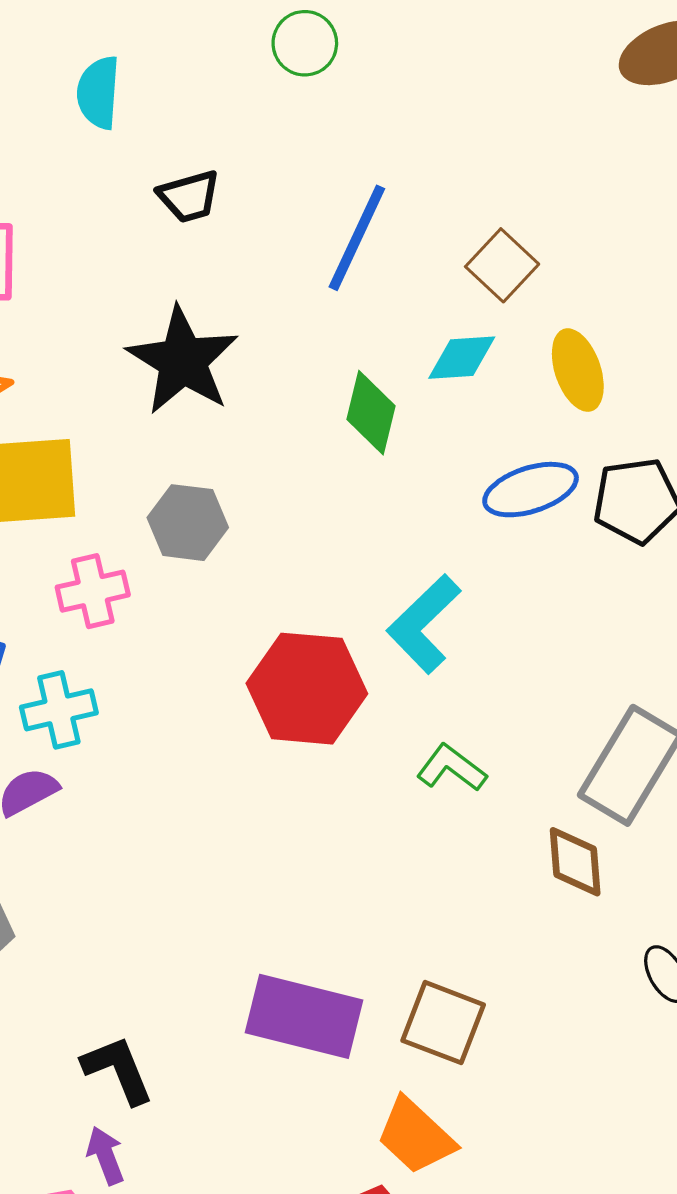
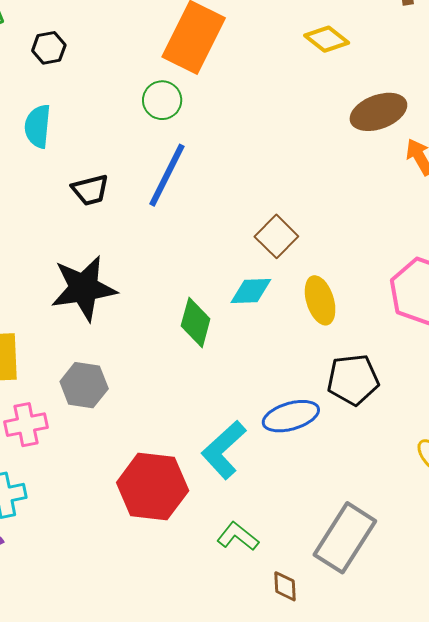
blue line: (357, 238) -> (167, 175), moved
black star: (183, 361) -> (84, 288), turned 30
blue ellipse: (531, 490) -> (291, 416), moved
brown diamond: (575, 862) -> (285, 586), moved, size x0.7

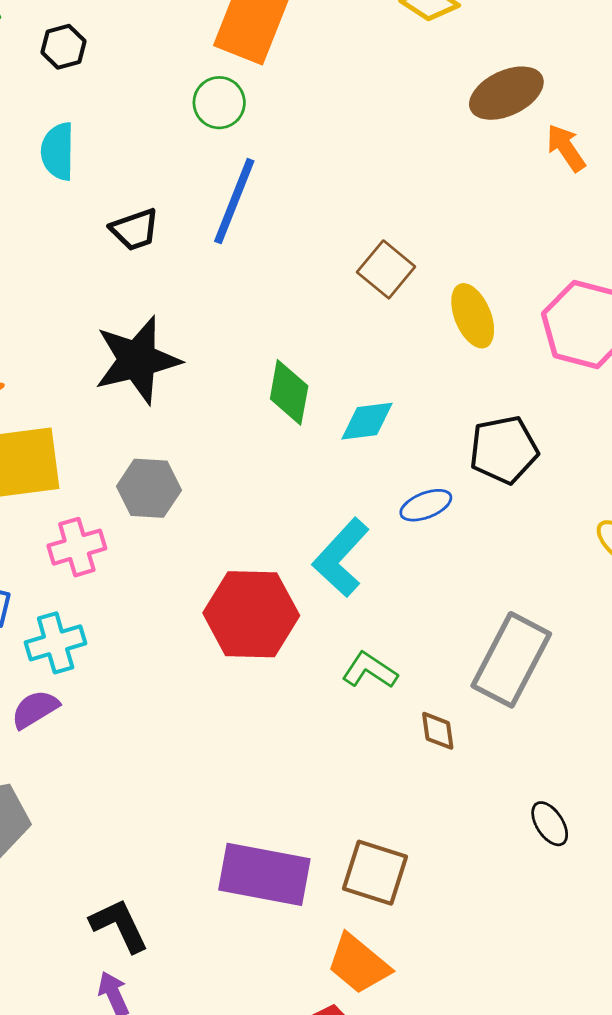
cyan diamond: (251, 291) -> (367, 421), moved
yellow ellipse: (320, 300) -> (473, 316), moved
blue ellipse: (291, 416) -> (426, 505), size x0.7

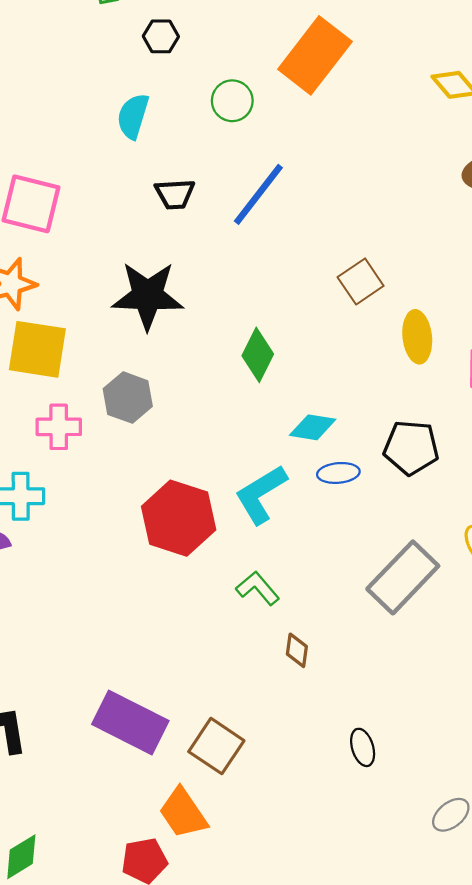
green circle: (219, 103) -> (232, 101), moved
cyan diamond: (367, 421) -> (313, 427), moved
gray rectangle: (511, 660) -> (403, 577), moved

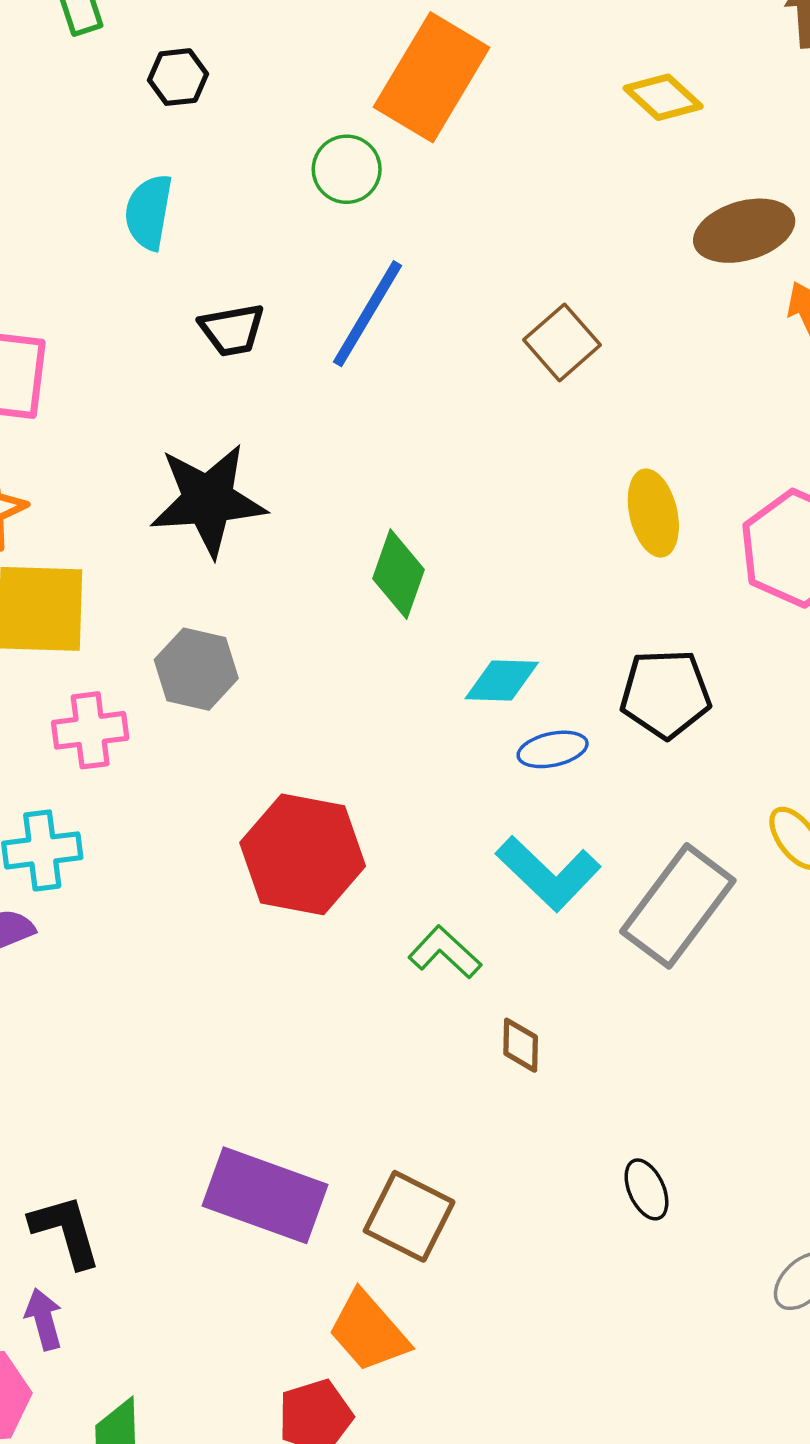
green circle: (232, 101) -> (347, 169), moved
brown square: (361, 281) -> (562, 342), moved
cyan L-shape: (261, 494) -> (548, 873), moved, turned -98

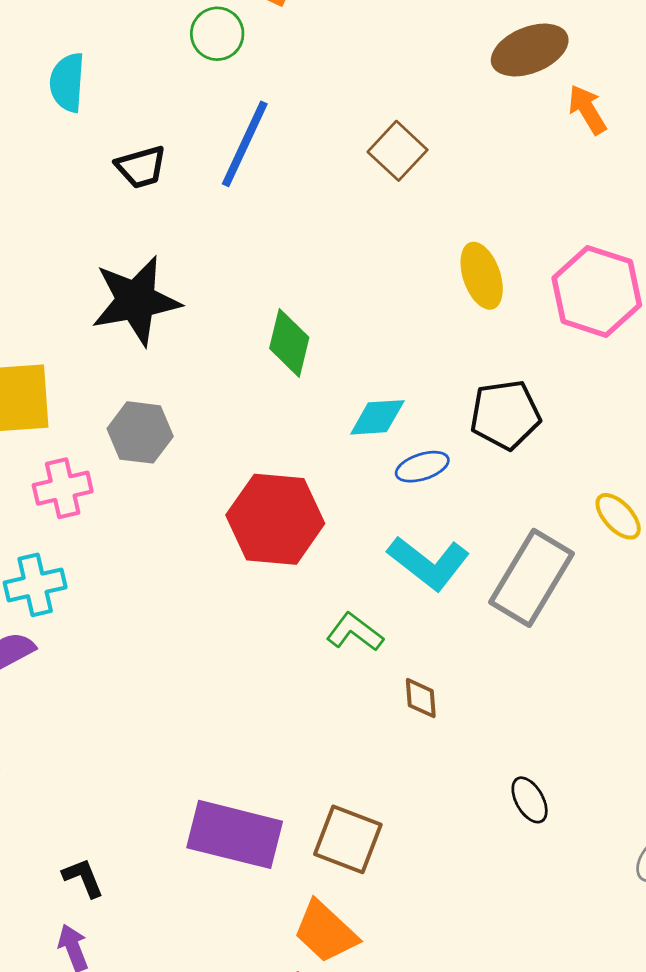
red hexagon: (303, 854) -> (275, 519), moved
black L-shape: (66, 1231) -> (83, 878), size x0.7

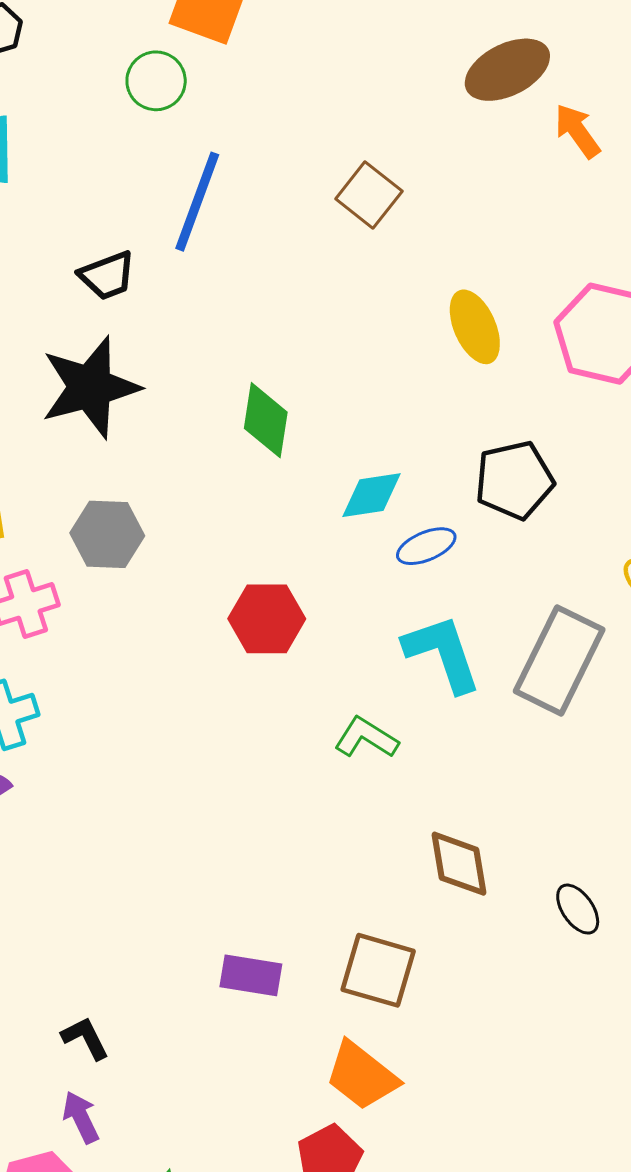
black trapezoid: (141, 167) -> (107, 276), moved
red hexagon: (275, 519) -> (267, 619), size x0.7
cyan L-shape: (429, 563) -> (442, 653), turned -142
brown diamond: (421, 698) -> (459, 864), moved, size x1.5
purple rectangle: (235, 834) -> (251, 975), size x0.6

